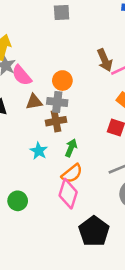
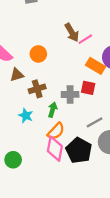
gray cross: (57, 102) -> (70, 94), moved
black pentagon: (94, 231) -> (79, 150), moved

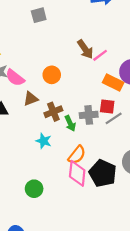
green arrow: (53, 110) -> (70, 123), moved, turned 144
gray line: (95, 122) -> (114, 118), moved

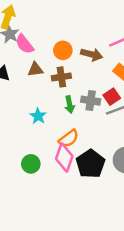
brown arrow: (85, 49) -> (92, 54), moved, turned -54
red square: (107, 107) -> (112, 97), turned 35
brown cross: (53, 112) -> (61, 77), moved
green circle: (34, 189) -> (31, 164), moved

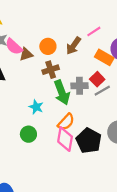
brown arrow: (92, 54) -> (74, 46), turned 120
brown triangle: (35, 70) -> (26, 54), moved
green arrow: (70, 105) -> (62, 92), size x1.6
green circle: (31, 164) -> (28, 134), moved

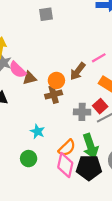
orange circle: (48, 46) -> (56, 80), moved
green arrow: (62, 92) -> (90, 146), moved
black pentagon: (89, 141) -> (89, 168), turned -30

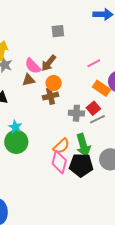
gray square: (46, 14) -> (58, 31), moved
pink semicircle: (17, 70) -> (33, 66), moved
brown arrow: (78, 71) -> (49, 63), moved
cyan star: (37, 131) -> (15, 127), moved
green circle: (29, 159) -> (16, 142), moved, size x1.5

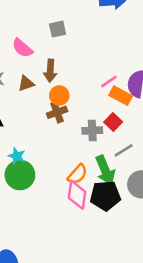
brown arrow: (49, 63) -> (50, 71), turned -30
pink line: (94, 63) -> (109, 81), moved
pink semicircle: (33, 66) -> (22, 48), moved
brown triangle: (29, 80) -> (26, 83), moved
gray line: (97, 119) -> (124, 150), moved

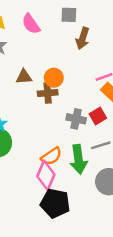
brown arrow: (50, 71) -> (83, 38), moved
brown triangle: (26, 83) -> (24, 77), moved
black pentagon: (105, 196) -> (55, 203), moved

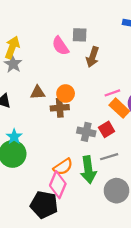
pink semicircle: (31, 24) -> (60, 46), moved
black pentagon: (55, 203) -> (44, 205), moved

